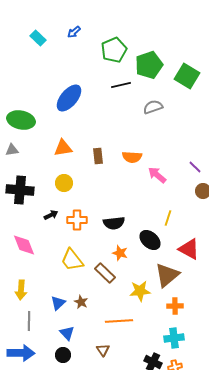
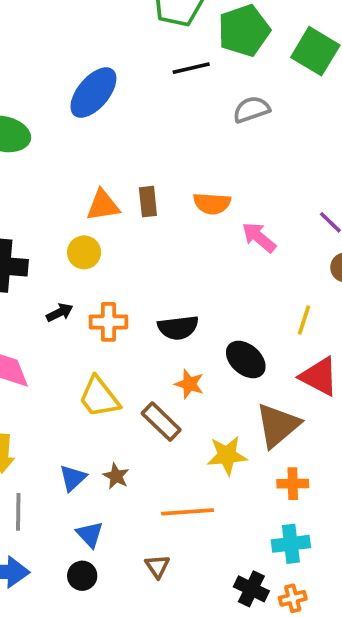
orange triangle: (63, 148) -> (103, 205), moved
yellow line: (168, 218) -> (304, 320), moved

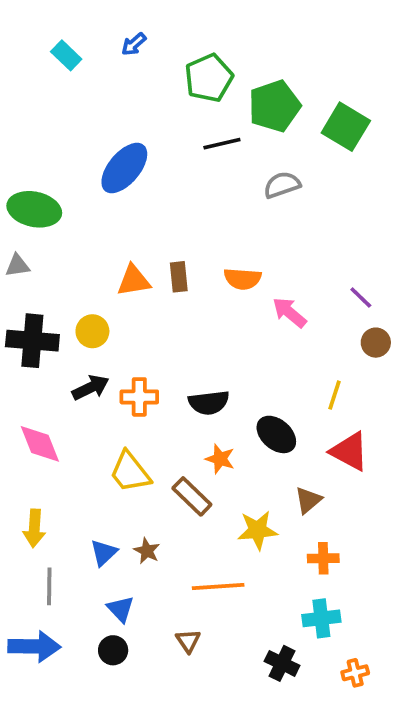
yellow circle: (84, 252) -> (92, 331), moved
black arrow: (60, 313) -> (91, 388), size x1.4
brown triangle: (278, 425) -> (308, 500), size x0.6
orange cross: (293, 598) -> (355, 673), moved

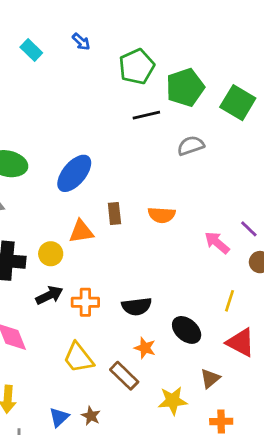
blue arrow: (134, 44) -> (81, 42), turned -96
blue ellipse: (124, 168) -> (74, 173), moved
orange triangle: (134, 281) -> (81, 232), moved
pink arrow: (289, 312) -> (217, 243), moved

